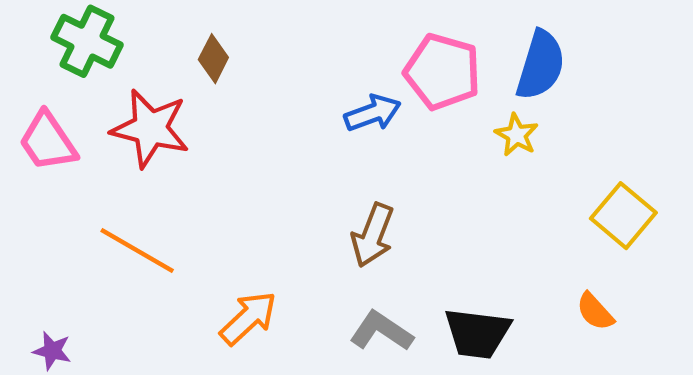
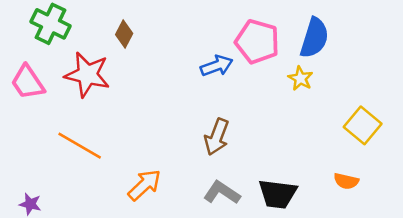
orange semicircle: (595, 312) -> (346, 181), turned -35

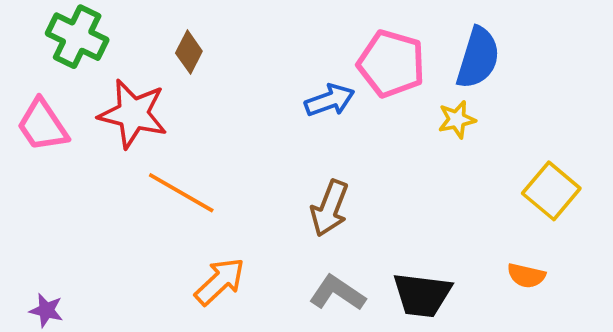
yellow star: (300, 78) -> (457, 120), turned 30
orange line: (80, 146) -> (181, 193), moved

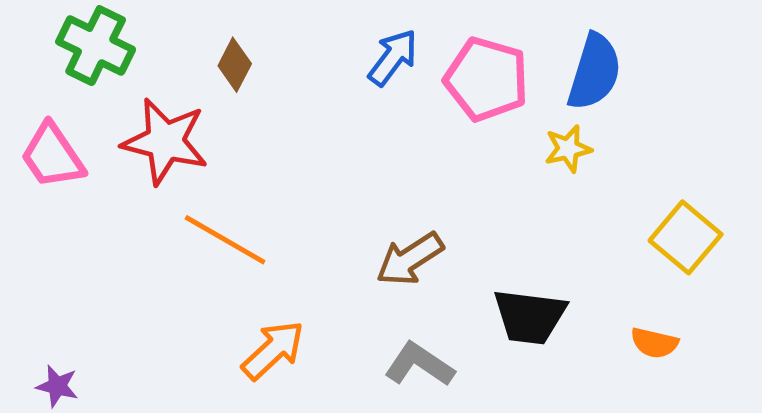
blue arrow: (330, 100) -> (393, 58), moved, turned -33
brown arrow: (330, 208) -> (410, 259), turned 36
black trapezoid: (422, 295) -> (530, 317), moved

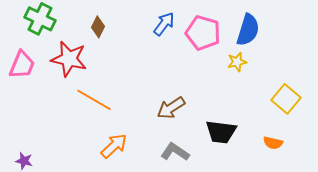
pink trapezoid: (52, 156) -> (22, 65), turned -124

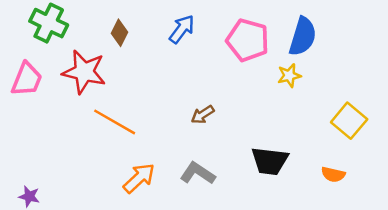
blue arrow: (164, 24) -> (182, 29), moved
brown arrow: (171, 108) -> (203, 115), moved, size x0.7
gray L-shape: (175, 152) -> (198, 173), moved

